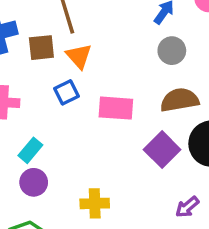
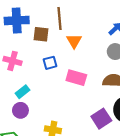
orange triangle: (79, 56) -> (74, 41), moved
purple square: (162, 150) -> (101, 119), moved

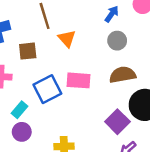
brown square: (41, 34) -> (28, 51), moved
blue square: (50, 63) -> (47, 89), moved, size x1.6

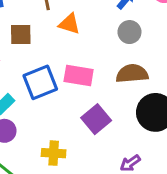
orange triangle: (67, 39) -> (69, 24), turned -36
purple square: (117, 122) -> (96, 119), moved

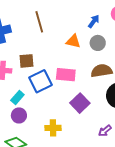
orange triangle: (69, 24) -> (73, 41), moved
brown square: (21, 34) -> (27, 61), moved

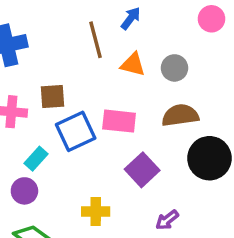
blue arrow: (94, 21) -> (131, 18), moved
brown line: (39, 22) -> (95, 40), moved
purple circle: (19, 115) -> (24, 191), moved
purple arrow: (105, 131) -> (167, 220), moved

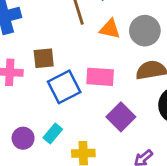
gray circle: (174, 68) -> (145, 31), size x1.4
cyan rectangle: (36, 159) -> (53, 133), moved

